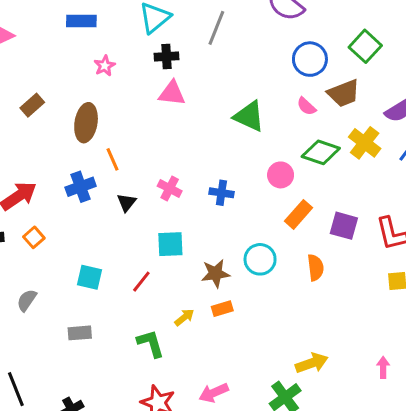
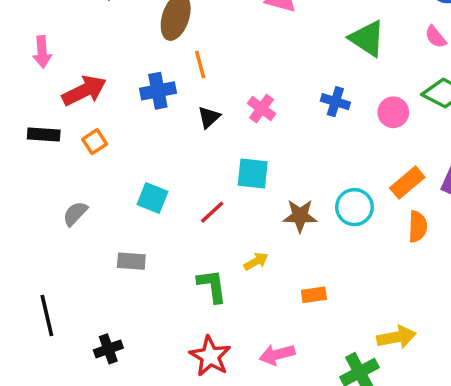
blue cross: (221, 193) -> (335, 102), moved
orange rectangle: (298, 214) -> (407, 183), moved
orange rectangle: (222, 309) -> (314, 295), moved

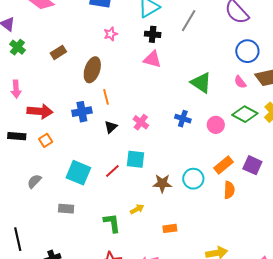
red arrow: (84, 91) -> (40, 111), turned 30
cyan square: (152, 198) -> (78, 173), size x1.4
red line: (212, 212) -> (112, 171), moved

